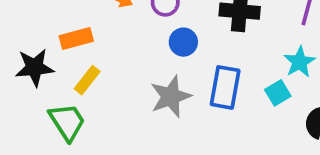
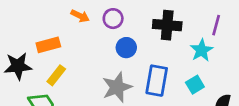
cyan star: (300, 62) -> (202, 50), moved

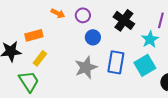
black cross: (167, 25) -> (124, 20), turned 30
cyan square: (195, 85) -> (145, 65), size x1.5

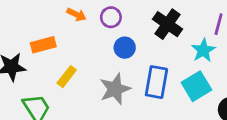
yellow rectangle: (40, 58) -> (67, 77), moved

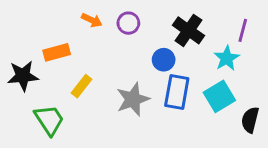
blue circle: (125, 48) -> (164, 60), moved

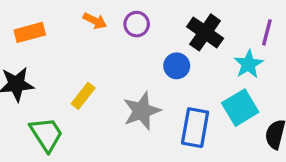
orange rectangle: (57, 52) -> (30, 32), moved
blue rectangle: (177, 92) -> (195, 128), moved

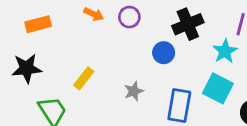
black cross: (205, 32) -> (188, 24), turned 32
cyan square: (240, 108) -> (218, 88), turned -32
gray star: (142, 111) -> (134, 91), size x0.6

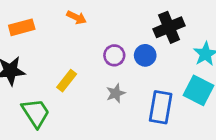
purple circle: (129, 17) -> (114, 55), moved

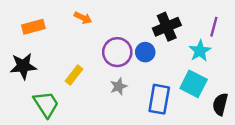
purple circle: (114, 55) -> (117, 52), size x1.5

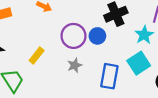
cyan square: (194, 84) -> (139, 63), turned 30

